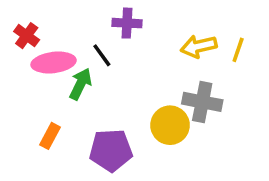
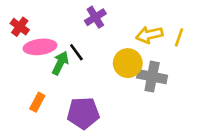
purple cross: (127, 23) -> (95, 17), turned -35
black line: (102, 55) -> (76, 52), moved
yellow circle: (170, 125) -> (128, 63), moved

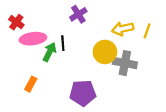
black line: (76, 52) -> (63, 43), turned 32
purple pentagon: (83, 113) -> (83, 93), moved

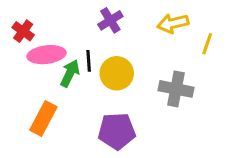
yellow arrow: (123, 29) -> (173, 23), moved
yellow circle: (105, 52) -> (117, 73), moved
orange rectangle: (31, 84) -> (43, 119), size x1.5

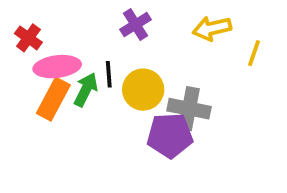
gray cross: (176, 89) -> (189, 109), moved
orange rectangle: (43, 119) -> (53, 99), moved
purple pentagon: (117, 131) -> (170, 135), moved

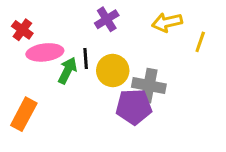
orange rectangle: (53, 99) -> (24, 114), moved

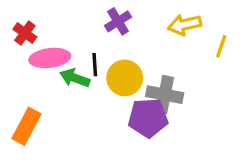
green arrow: (67, 71) -> (75, 78), turned -96

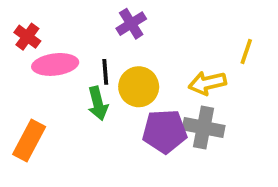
yellow arrow: (185, 25) -> (207, 83), moved
green arrow: (75, 78) -> (98, 103), moved, turned -124
gray cross: (165, 95) -> (204, 128), moved

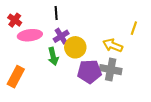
purple cross: (131, 24) -> (61, 36), moved
black line: (105, 72) -> (56, 13), moved
yellow arrow: (207, 83) -> (113, 45), turned 36

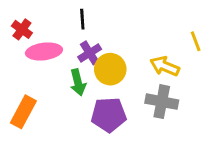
yellow line: (134, 28) -> (196, 41), turned -40
purple pentagon: (89, 72) -> (109, 115), moved

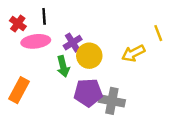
black line: (82, 19) -> (44, 16), moved
yellow arrow: (165, 66) -> (133, 53), turned -50
gray cross: (162, 102) -> (112, 101), moved

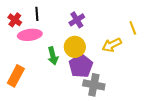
purple cross: (73, 43) -> (77, 20), moved
purple pentagon: (88, 93) -> (81, 66), moved, turned -30

